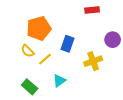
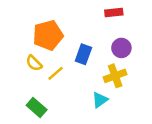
purple circle: (113, 40) -> (121, 48), moved
cyan triangle: (59, 81) -> (100, 100), moved

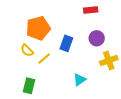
yellow cross: (115, 76) -> (109, 60), moved
green rectangle: (37, 107) -> (29, 86), turned 63

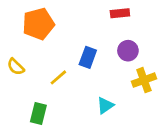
orange pentagon: (38, 28) -> (38, 24), moved
yellow semicircle: (27, 50) -> (16, 67), moved

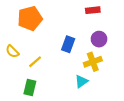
yellow line: (58, 77) -> (35, 62), moved
yellow cross: (144, 80) -> (93, 62), moved

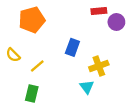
purple circle: (99, 39) -> (116, 22), moved
cyan triangle: (81, 81) -> (87, 87), turned -32

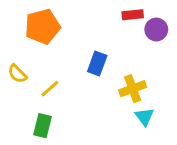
cyan triangle: (87, 87) -> (144, 117), moved

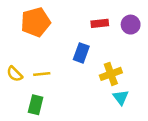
red rectangle: (133, 15) -> (100, 23), moved
yellow semicircle: (17, 74) -> (15, 74), moved
yellow line: (50, 89) -> (42, 74), turned 35

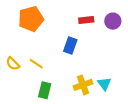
yellow line: (42, 74) -> (36, 64), turned 40
yellow cross: (111, 74) -> (83, 85), moved
green rectangle: (36, 105) -> (45, 90), moved

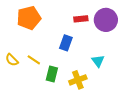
purple circle: (113, 21) -> (106, 20), size x1.5
cyan triangle: (104, 84) -> (98, 61), moved
green rectangle: (45, 90) -> (52, 74), moved

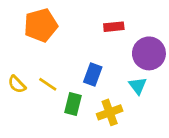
purple circle: (106, 20) -> (149, 53), moved
blue rectangle: (66, 43) -> (93, 74), moved

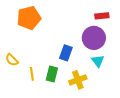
red rectangle: (114, 27) -> (102, 16), moved
purple circle: (149, 53) -> (94, 38), moved
yellow line: (48, 84) -> (32, 74), moved, turned 48

